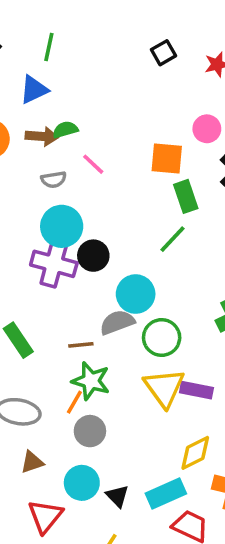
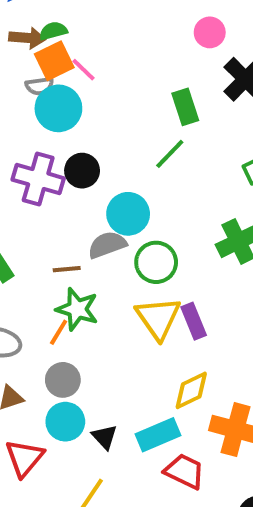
orange square: (167, 158) -> (54, 61), moved, turned -32
cyan circle: (62, 226) -> (58, 108), moved
purple rectangle: (196, 390) -> (194, 321), turned 56
gray circle: (90, 431) -> (63, 380), moved

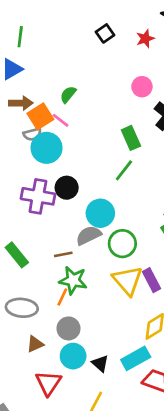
green semicircle: (53, 31) -> (68, 95), moved, turned -30

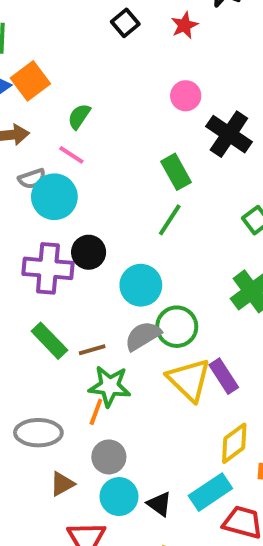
orange square: (40, 116) -> (30, 81), moved
gray semicircle: (89, 235) -> (143, 336), moved
green rectangle: (17, 255) -> (49, 341), moved

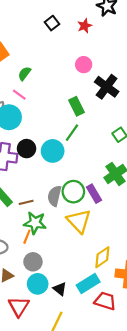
cyan circle: (141, 285) -> (53, 151), moved
gray semicircle: (143, 336) -> (54, 196), turned -48
purple rectangle: (224, 376) -> (94, 194), moved

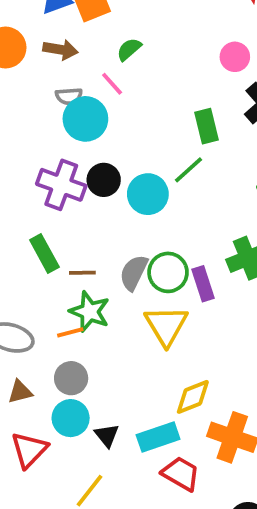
orange line: (27, 237) -> (70, 332), turned 40

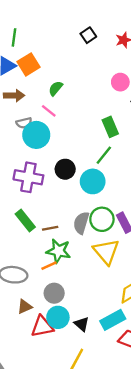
black circle: (104, 180) -> (65, 169), moved
cyan circle: (148, 194) -> (93, 181), moved
red triangle: (29, 450) -> (42, 326), moved, turned 45

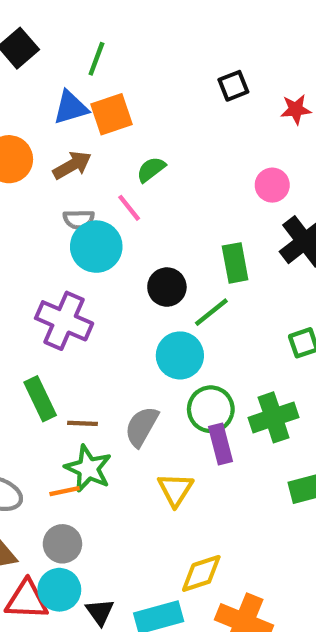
brown arrow: (14, 96) -> (72, 165), turned -42
black circle: (65, 169) -> (167, 287), moved
green circle: (102, 219) -> (211, 409), moved
yellow triangle: (106, 252) -> (175, 490), size x0.7

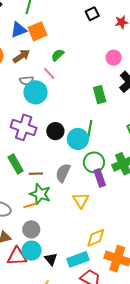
black circle: (167, 287) -> (55, 131), moved
green line: (211, 312) -> (90, 129), moved, turned -36

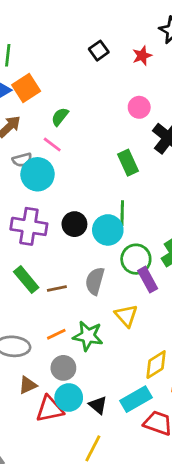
green star: (40, 194) -> (88, 336), moved

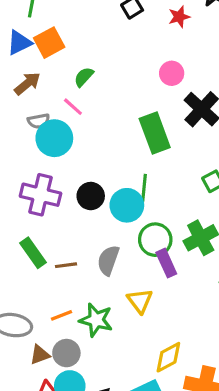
green rectangle: (128, 163) -> (155, 133), size x1.4
brown triangle: (28, 385) -> (40, 355), moved

